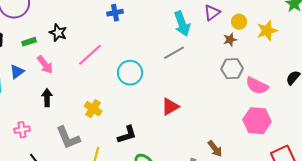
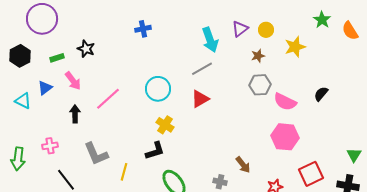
yellow circle: (239, 22) -> (266, 30), moved
pink line: (90, 55) -> (108, 99), moved
red triangle: (170, 107) -> (200, 99), moved
yellow cross: (93, 109) -> (165, 125), moved

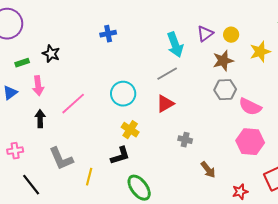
brown star: (258, 56) -> (223, 61), size x1.5
pink arrow: (73, 81) -> (38, 86), turned 30
gray cross: (220, 182) -> (185, 140), moved

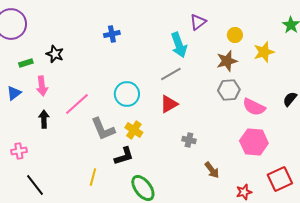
purple triangle: (205, 34) -> (198, 22), moved
gray L-shape: (61, 159) -> (103, 129), moved

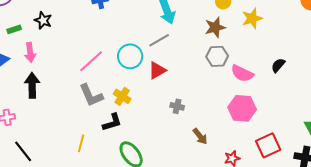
cyan circle: (127, 94) -> (130, 56), moved
pink line: (77, 104) -> (91, 61), moved
black arrow: (44, 119) -> (32, 85), size x1.4

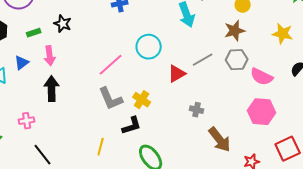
yellow star: (252, 18) -> (283, 34), moved, turned 30
gray line: (159, 40) -> (203, 60), moved
cyan circle: (130, 56) -> (149, 47), moved
brown arrow: (200, 136) -> (220, 140), size x1.5

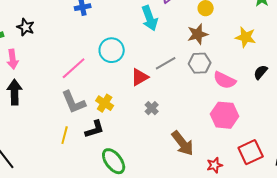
gray cross: (197, 110) -> (152, 108), moved, turned 32
yellow line: (101, 147) -> (65, 135), moved

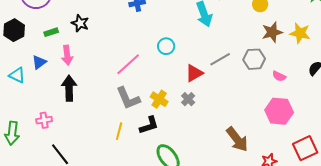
brown star: (198, 34) -> (272, 32), moved
cyan circle: (112, 50) -> (166, 46), size x0.7
pink semicircle: (225, 80) -> (279, 76), size x0.6
gray cross: (152, 108) -> (188, 99), moved

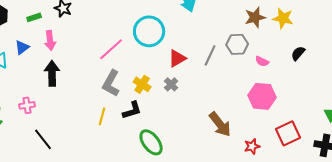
cyan circle: (166, 46) -> (149, 31), size x1.8
gray line: (220, 59) -> (210, 55), moved, turned -35
gray L-shape: (128, 98) -> (111, 83), turned 52

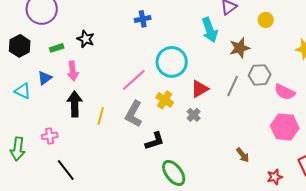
brown star: (255, 17) -> (240, 48), moved
pink semicircle: (262, 61) -> (285, 92), size x1.5
yellow cross: (142, 84) -> (165, 100), moved
yellow line: (102, 116) -> (101, 116), moved
brown arrow: (220, 124) -> (243, 155), size x0.6

